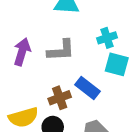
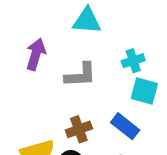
purple arrow: (22, 52) -> (36, 54), moved
blue rectangle: (87, 88) -> (125, 126), moved

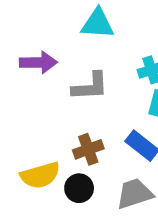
purple arrow: (36, 54) -> (38, 62), turned 72

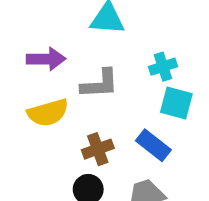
yellow semicircle: (40, 175) -> (48, 113), moved

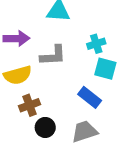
brown cross: (98, 149) -> (29, 105), moved

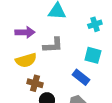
cyan cross: (96, 44) -> (95, 24), moved
brown cross: (29, 105) -> (35, 83), turned 35

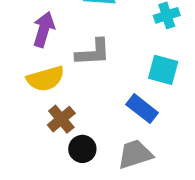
purple arrow: (25, 32) -> (44, 29), turned -72
brown cross: (35, 83) -> (61, 119), turned 35

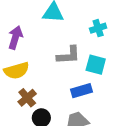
gray L-shape: (93, 52) -> (69, 55), moved
blue rectangle: (142, 109) -> (82, 91), turned -54

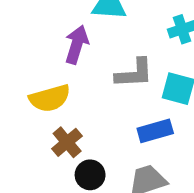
purple arrow: (15, 37) -> (77, 45), moved

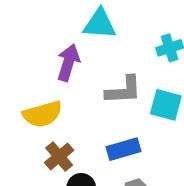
blue rectangle: (155, 131) -> (124, 149), moved

